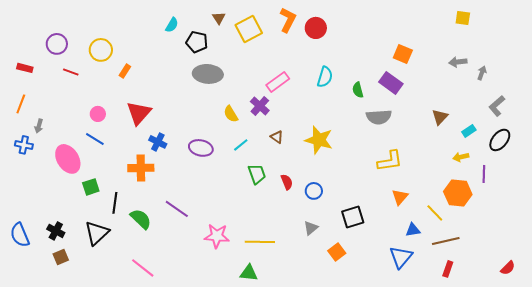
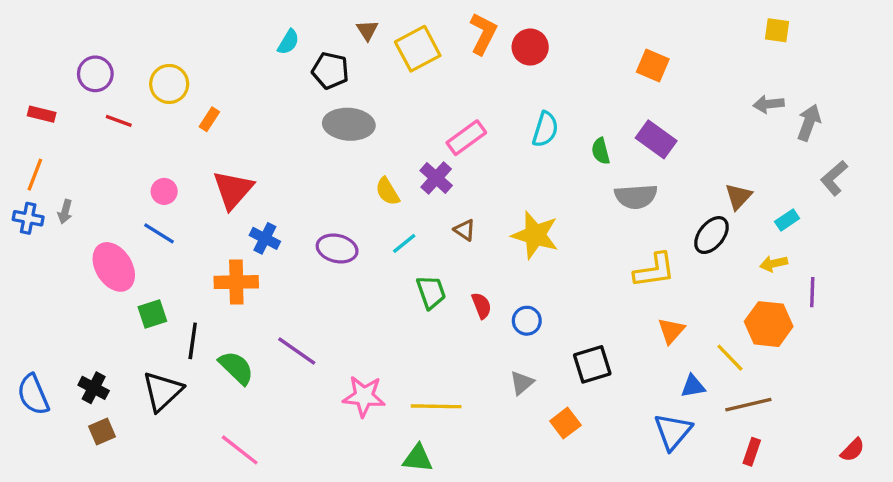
orange square: (403, 54) -> (653, 65), moved
gray arrow: (482, 73) -> (809, 123), size x1.5
black ellipse: (500, 140) -> (711, 235), moved
blue cross: (24, 145) -> (28, 218), moved

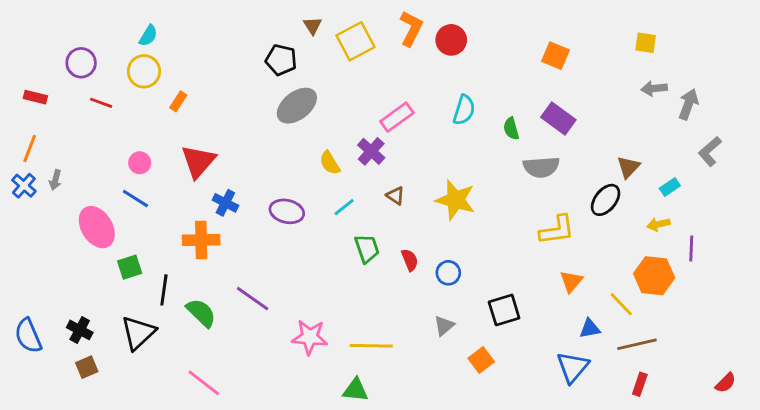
yellow square: (777, 30) -> (646, 43), moved
cyan semicircle: (288, 42) -> (148, 36), moved
gray ellipse: (349, 124) -> (297, 106), turned -42
blue cross: (28, 218) -> (24, 186), turned 30

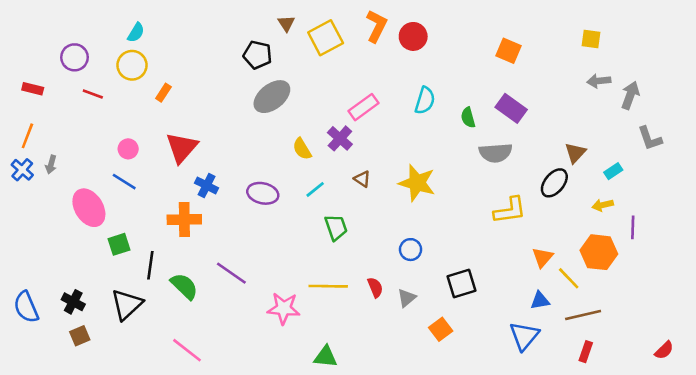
gray L-shape: (710, 151) -> (650, 138), turned -68
red semicircle: (410, 260) -> (375, 287), moved
orange triangle: (571, 281) -> (543, 257), moved
yellow line: (371, 346) -> (328, 286), moved

